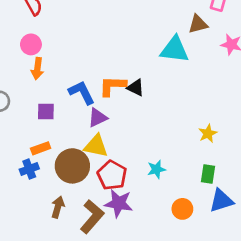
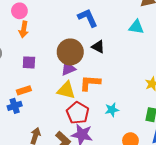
cyan triangle: (175, 50) -> (136, 27), moved, size x0.7
orange L-shape: (112, 86) -> (90, 83), moved
blue L-shape: (82, 92) -> (88, 18), moved
brown circle: (72, 166) -> (70, 52), moved

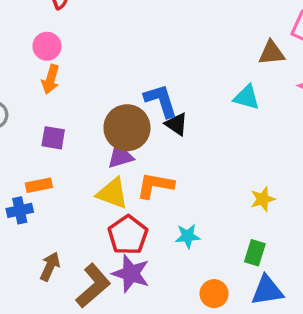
blue L-shape: (88, 18) -> (161, 101), moved

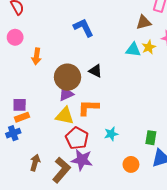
orange arrow: (51, 79) -> (37, 56), moved
blue L-shape: (161, 101) -> (83, 28), moved
purple square: (53, 138) -> (20, 105), moved
yellow star: (263, 199) -> (149, 47), moved

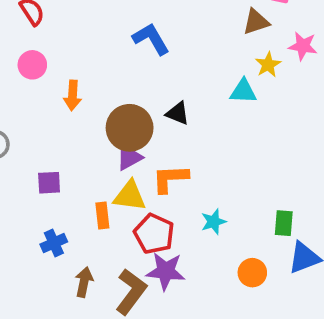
cyan triangle: (133, 50) -> (243, 91), moved
orange rectangle: (22, 117) -> (102, 216), moved, turned -72
blue cross: (13, 133) -> (54, 243), moved

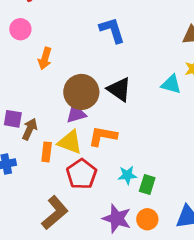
black triangle: (178, 113) -> (119, 89), size x1.4
green rectangle: (284, 223) -> (147, 184), moved
purple star: (166, 271) -> (117, 219), moved
brown arrow: (84, 282) -> (30, 129), moved

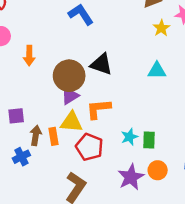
cyan triangle: (171, 84) -> (157, 70), moved
brown arrow: (30, 129) -> (36, 135), moved
purple star: (117, 219) -> (131, 177), turned -30

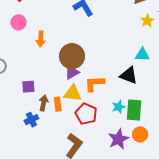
black triangle: (101, 64) -> (129, 75), moved
green rectangle: (149, 140) -> (134, 110), size x1.5

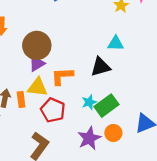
black triangle: (129, 75) -> (101, 67), turned -36
green rectangle: (134, 110) -> (107, 106), turned 50

